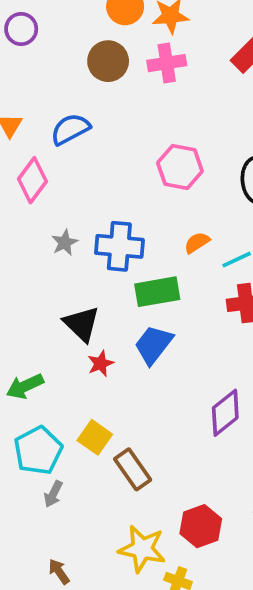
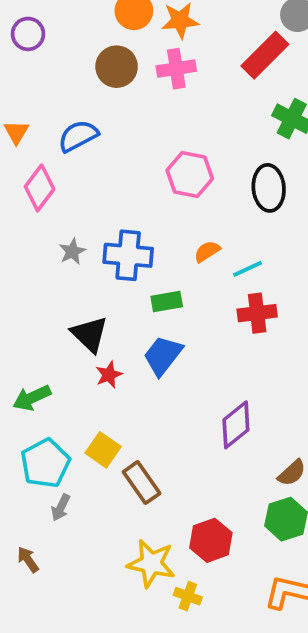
green rectangle: (157, 292) -> (167, 302), size x0.7
brown arrow: (59, 571) -> (28, 560), moved

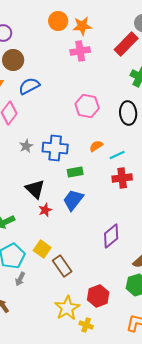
brown circle: (117, 67) -> (13, 60), moved
yellow star: (151, 563) -> (67, 308), turned 30

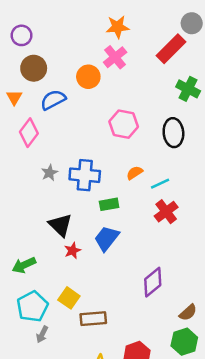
orange circle: (58, 21) -> (88, 77), moved
pink cross: (80, 51) -> (115, 57), turned -30
red cross: (122, 178) -> (166, 212), turned -30
brown rectangle: (62, 266) -> (93, 319), turned -60

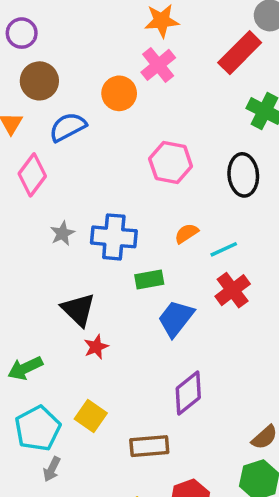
blue trapezoid: (107, 238) -> (176, 318), moved
purple diamond: (153, 282) -> (188, 393), moved
brown rectangle: (93, 319) -> (149, 446), moved

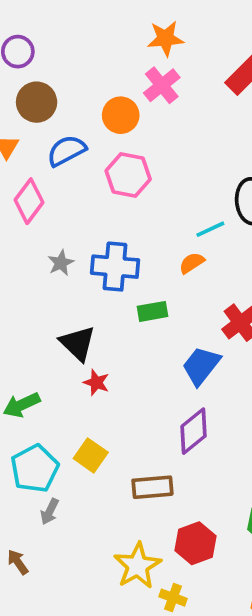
pink hexagon: (171, 162) -> (128, 175), moved
cyan line: (224, 249) -> (210, 229), moved
blue trapezoid: (176, 318) -> (201, 366), moved
red star: (96, 347) -> (96, 383), turned -30

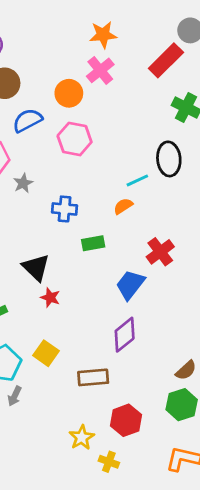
gray star: (61, 263) -> (23, 183), moved
blue cross: (115, 267) -> (65, 209), size x0.7
yellow star: (137, 566) -> (82, 437), size x0.7

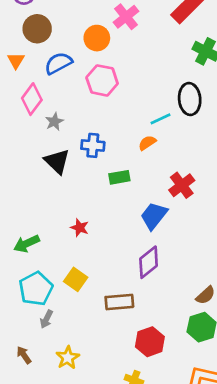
black triangle: (36, 268) -> (57, 161), moved
yellow star: (82, 437) -> (68, 358), moved

